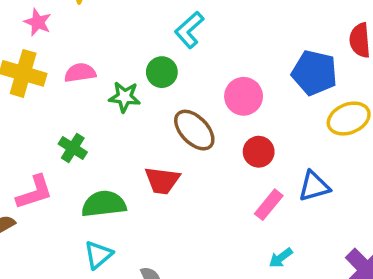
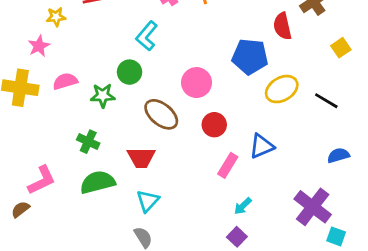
pink star: (38, 22) -> (39, 46), moved, turned 30
green cross: (73, 148) -> (88, 142), moved
cyan triangle: (98, 255) -> (148, 201), moved

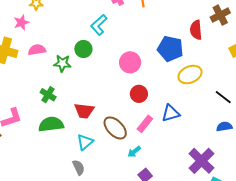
black line: (326, 101) -> (223, 97), moved
brown ellipse: (161, 114) -> (115, 128), moved
cyan arrow: (243, 206) -> (134, 152), moved

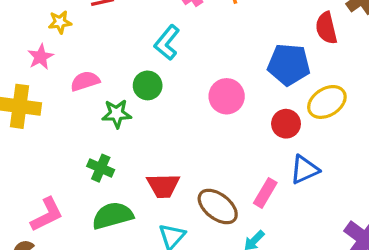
pink semicircle: (37, 50) -> (85, 81), moved
red circle: (139, 94) -> (286, 124), moved

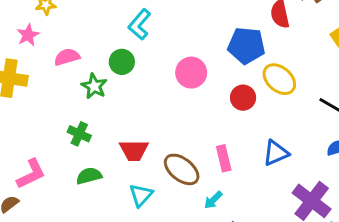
yellow ellipse: (327, 102) -> (279, 79), turned 72
green star: (117, 114) -> (94, 86), turned 30
blue triangle: (304, 170) -> (276, 153), moved
pink rectangle: (265, 193) -> (224, 158), turned -45
green semicircle: (113, 216) -> (89, 176), size x0.7

